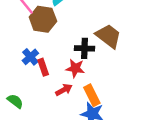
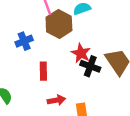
blue cross: (30, 57) -> (24, 41), moved
red star: (75, 68) -> (81, 53), moved

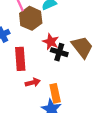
red rectangle: (43, 71) -> (20, 59), size x1.5

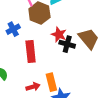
red arrow: (33, 83) -> (33, 87), moved
orange rectangle: (55, 93) -> (51, 82), moved

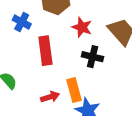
blue cross: (13, 29) -> (22, 22), turned -32
black cross: (67, 44) -> (93, 57), moved

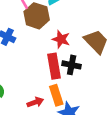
red rectangle: (45, 51) -> (54, 66), moved

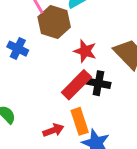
red rectangle: (54, 66) -> (76, 85), turned 55

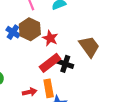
brown hexagon: (54, 22) -> (30, 29), moved
red star: (85, 51) -> (50, 38), moved

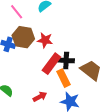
brown trapezoid: (89, 47) -> (91, 70), moved
orange rectangle: (49, 88) -> (64, 78), moved

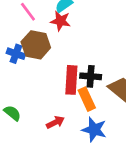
red star: (45, 40) -> (61, 21), moved
red rectangle: (51, 64) -> (71, 80), turned -35

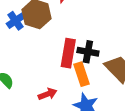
blue cross: (16, 54) -> (16, 21), turned 30

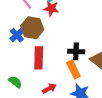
red rectangle: (68, 53) -> (39, 58), moved

